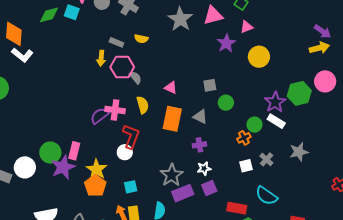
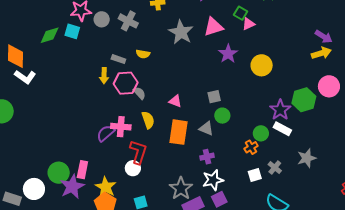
pink triangle: (247, 27) -> (248, 24), moved
green circle: (226, 103) -> (222, 116), moved
white star: (204, 168) -> (213, 180), size x1.5

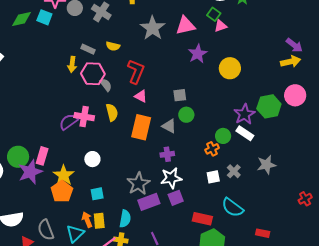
red L-shape: (138, 152) -> (136, 71), moved

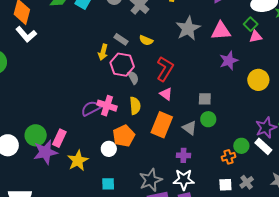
orange pentagon: (62, 191) -> (124, 136), moved

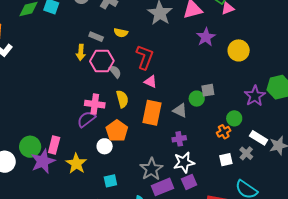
gray square: (205, 99) -> (208, 90), moved
purple semicircle: (91, 108) -> (86, 119), moved
white rectangle: (263, 146) -> (259, 138), moved

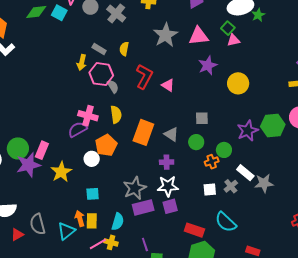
yellow semicircle: (121, 33) -> (124, 49), turned 80
pink triangle: (151, 82) -> (168, 85), moved
green circle: (197, 99) -> (196, 142), moved

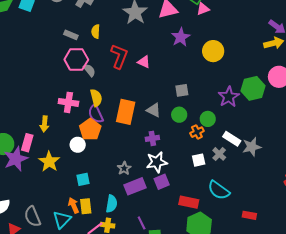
yellow arrow: (82, 62) -> (44, 124), moved
purple semicircle: (78, 129) -> (96, 114), moved, turned -78
gray star: (135, 188) -> (124, 168), size x0.6

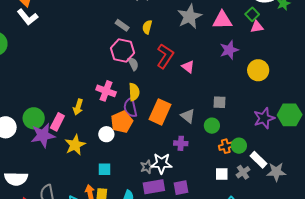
green circle: (208, 119) -> (239, 146), moved
white star: (157, 162) -> (162, 163), moved

